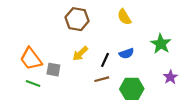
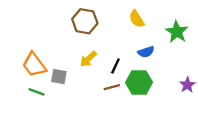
green star: (161, 44) -> (177, 32), moved
blue semicircle: (126, 53) -> (146, 52), moved
green hexagon: (132, 89) -> (139, 82), moved

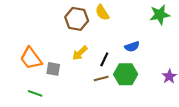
yellow semicircle: (137, 19) -> (102, 12), moved
green star: (177, 32) -> (160, 15), moved, turned 30
green line: (36, 92) -> (35, 93), moved

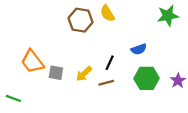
yellow arrow: (80, 53) -> (84, 74), moved
green hexagon: (126, 74) -> (147, 78), moved
green line: (35, 93) -> (13, 98), moved

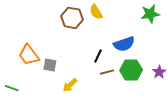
blue semicircle: (139, 49) -> (124, 44), size x1.5
yellow arrow: (84, 74) -> (70, 85), moved
brown line: (106, 83) -> (107, 72), moved

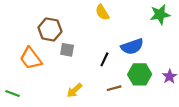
brown hexagon: (72, 18) -> (50, 29), moved
gray square: (50, 65) -> (67, 50), moved
brown line: (107, 72) -> (114, 88), moved

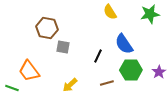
yellow semicircle: (102, 12) -> (110, 12), moved
blue semicircle: (132, 47) -> (124, 44), turned 75
orange trapezoid: (31, 58) -> (29, 71), moved

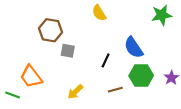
yellow semicircle: (110, 12) -> (99, 13), moved

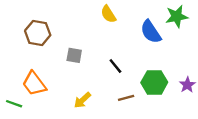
brown hexagon: (51, 30) -> (38, 33), moved
blue semicircle: (134, 47) -> (151, 32), moved
black line: (106, 60) -> (115, 66), turned -64

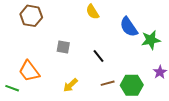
green star: (177, 16) -> (151, 40), moved
brown hexagon: (38, 33) -> (31, 16), moved
green hexagon: (154, 82) -> (132, 85), moved

